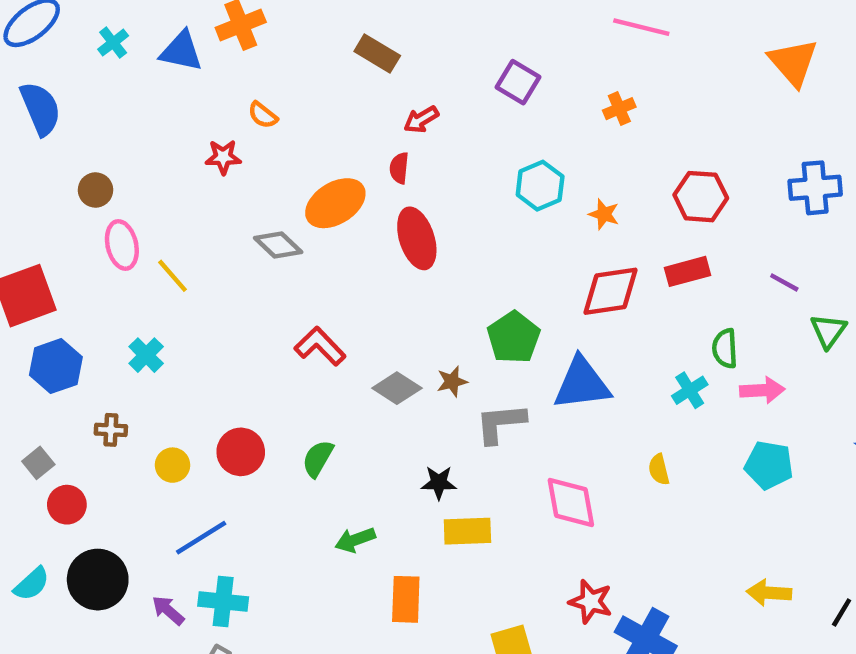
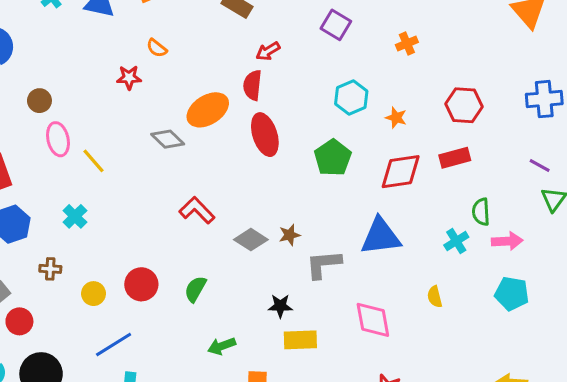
red semicircle: (399, 168) -> (253, 85), size x1.4
purple line: (784, 282) -> (540, 165), moved
green pentagon: (514, 337) -> (333, 158), moved

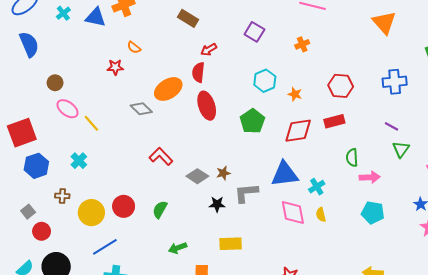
pink ellipse: (58, 139) -> (67, 109), turned -40
cyan cross: (456, 241) -> (317, 187), moved
yellow circle: (94, 294) -> (91, 213), size x1.6
black star: (280, 306) -> (217, 204), moved
pink diamond: (373, 320) -> (293, 213), moved

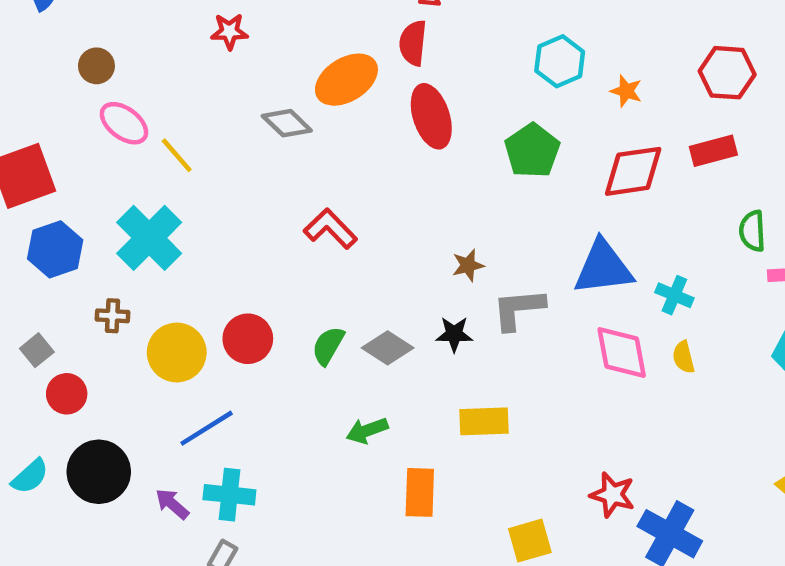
cyan cross: (79, 161) -> (149, 238), size x1.8
gray diamond: (197, 176) -> (388, 348), moved
cyan cross: (317, 187) -> (674, 295), turned -35

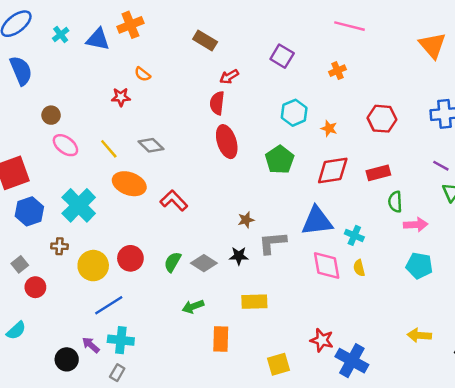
orange ellipse: (346, 80) -> (129, 184), moved, turned 52
red rectangle: (713, 151) -> (378, 173), moved
yellow line: (177, 155) -> (109, 149), moved
black circle: (99, 472) -> (67, 359), moved, size x0.7

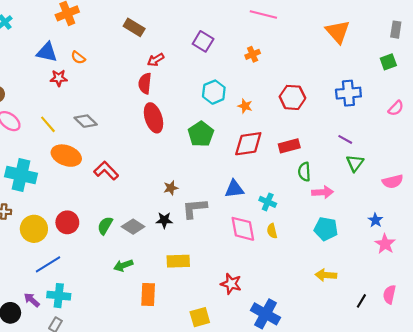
blue triangle: (98, 39) -> (47, 52), moved
cyan cross: (79, 205) -> (21, 175), turned -32
blue triangle: (317, 221) -> (234, 189), size x0.7
yellow arrow: (419, 335) -> (326, 275), moved
red star: (322, 340) -> (231, 284), moved

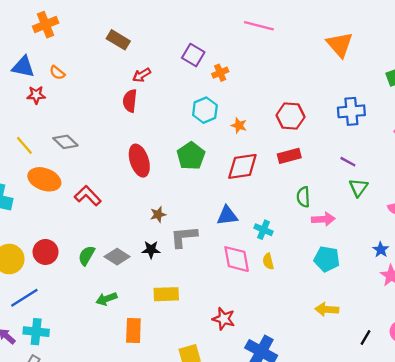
orange cross: (253, 54) -> (220, 73), moved
red ellipse: (154, 118) -> (139, 161), moved
red rectangle: (289, 146) -> (289, 156), moved

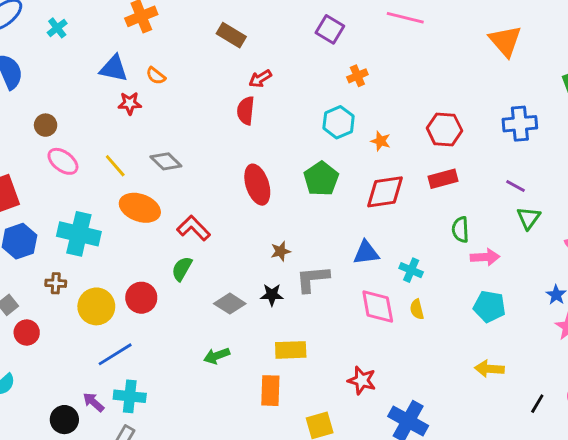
purple square: (193, 55) -> (330, 29), moved
green semicircle: (87, 255) -> (182, 269), moved
orange rectangle: (133, 331) -> (270, 391), moved

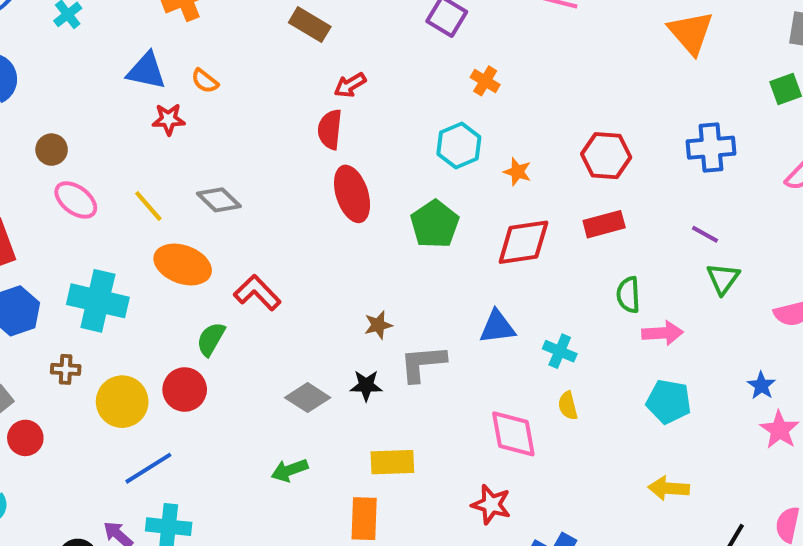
orange cross: (357, 76) -> (485, 81), turned -36
red ellipse: (257, 185) -> (352, 194), moved
green semicircle: (182, 269) -> (211, 339), moved
pink diamond: (378, 306) -> (513, 434), moved

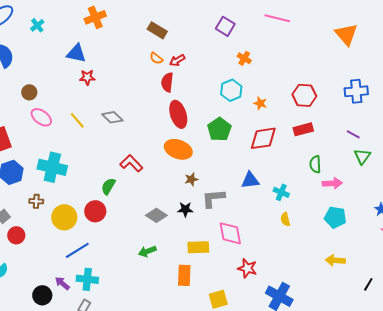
orange semicircle: (205, 81) -> (156, 58), moved
orange ellipse: (183, 264) -> (178, 149), moved
pink diamond: (513, 434) -> (230, 233), moved

